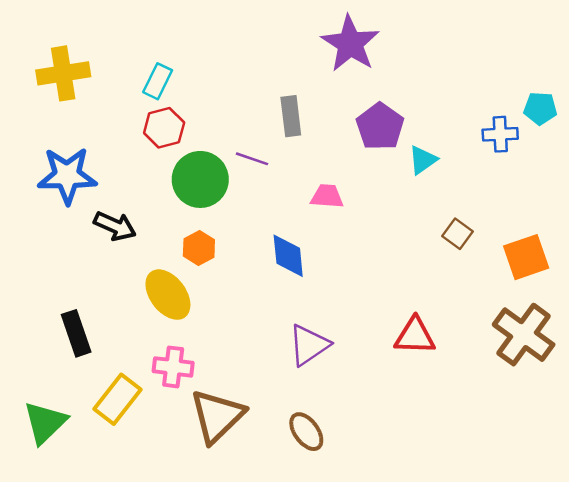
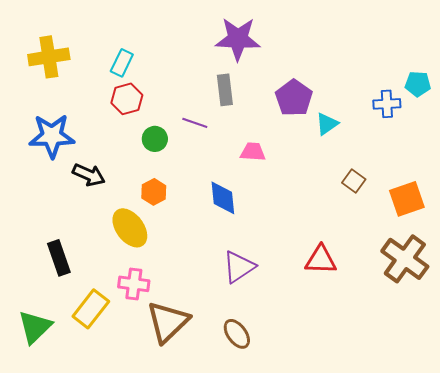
purple star: (350, 44) -> (238, 39), moved, turned -30
green circle: (200, 179) -> (155, 139), size x0.6

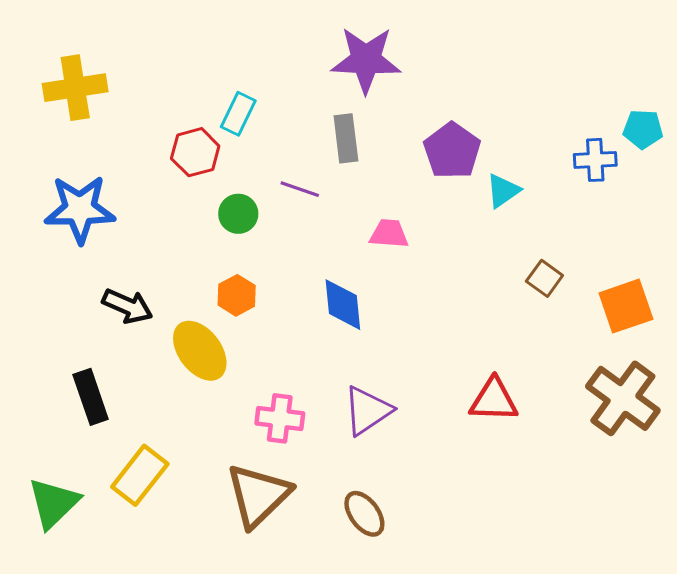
cyan rectangle: (122, 63) -> (238, 114), moved
black arrow: (89, 175) -> (127, 306), moved
pink cross: (134, 284) -> (280, 418), moved

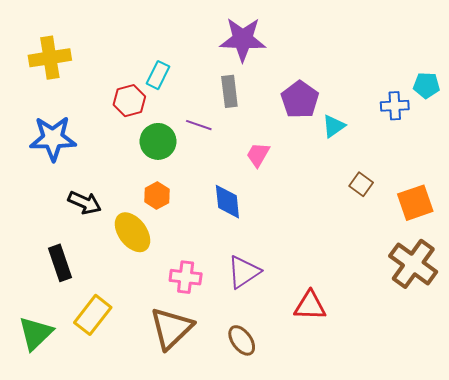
green circle: (238, 214) -> (158, 141), size x1.4
pink trapezoid: (389, 234) -> (258, 155), turned -64
red triangle: (494, 400) -> (310, 306), moved

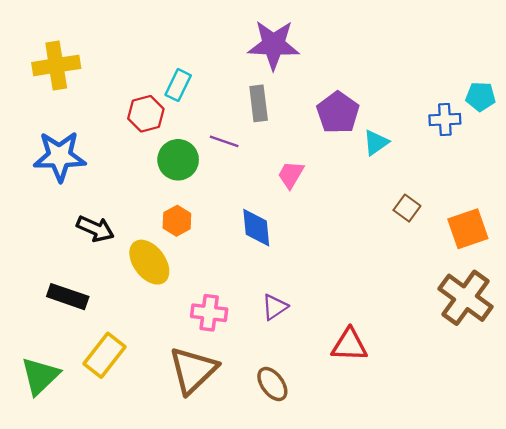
black rectangle: (60, 263) -> (68, 297), turned -52
purple triangle: (244, 272) -> (275, 307), size x0.7

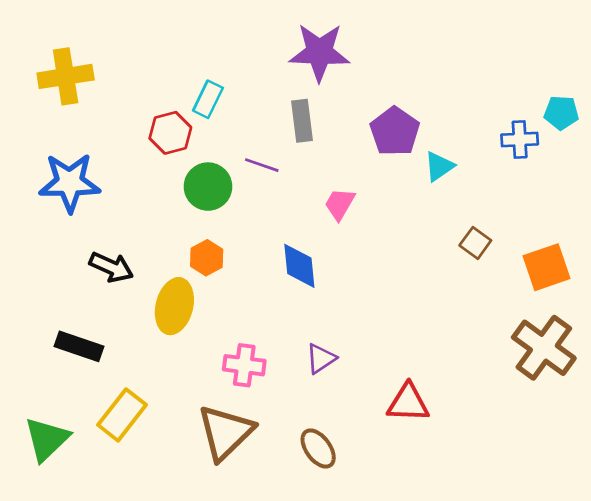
yellow ellipse: (149, 262) -> (174, 306), turned 51

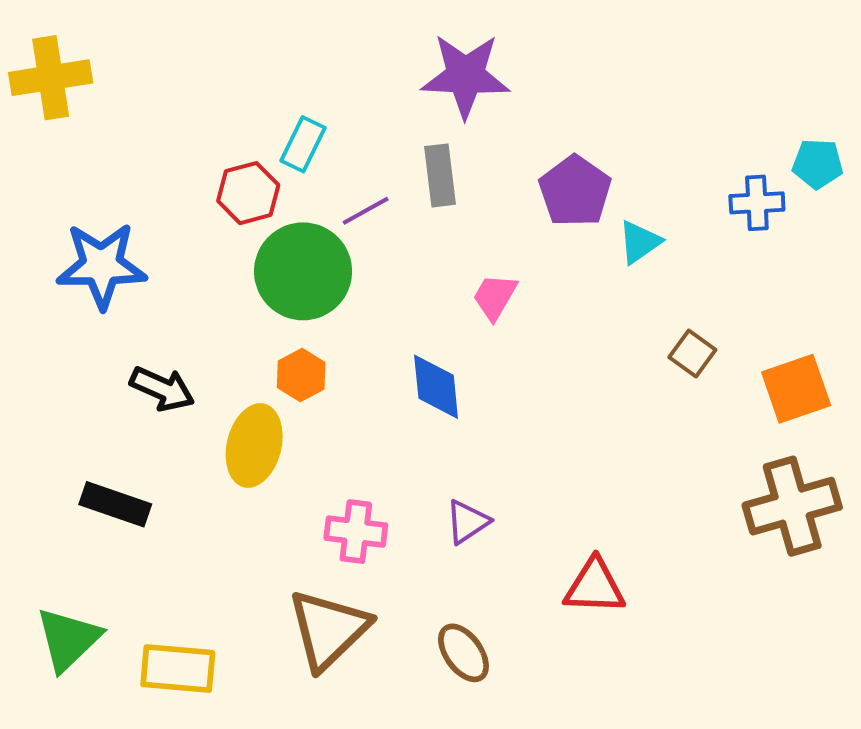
yellow cross: (66, 76) -> (51, 78), moved
purple line: (262, 165) -> (366, 211), moved, turned -48
green circle: (208, 187) -> (303, 271), size x1.4
brown cross: (544, 348) -> (792, 506), turned 38
yellow rectangle: (122, 415) -> (178, 669), moved, turned 57

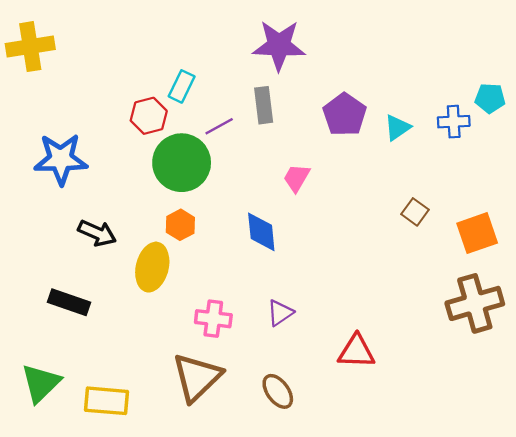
cyan triangle: (640, 242) -> (397, 127), moved

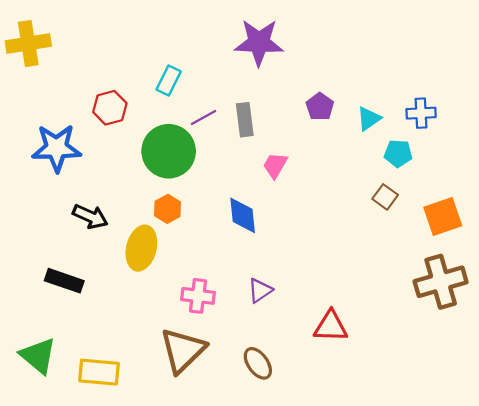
cyan pentagon: (490, 98) -> (398, 153), moved
gray rectangle: (264, 105) -> (245, 120), moved
purple pentagon: (345, 115) -> (320, 107), size x0.7
red hexagon: (149, 116) -> (110, 108), moved
green triangle: (41, 383) -> (38, 356), turned -36

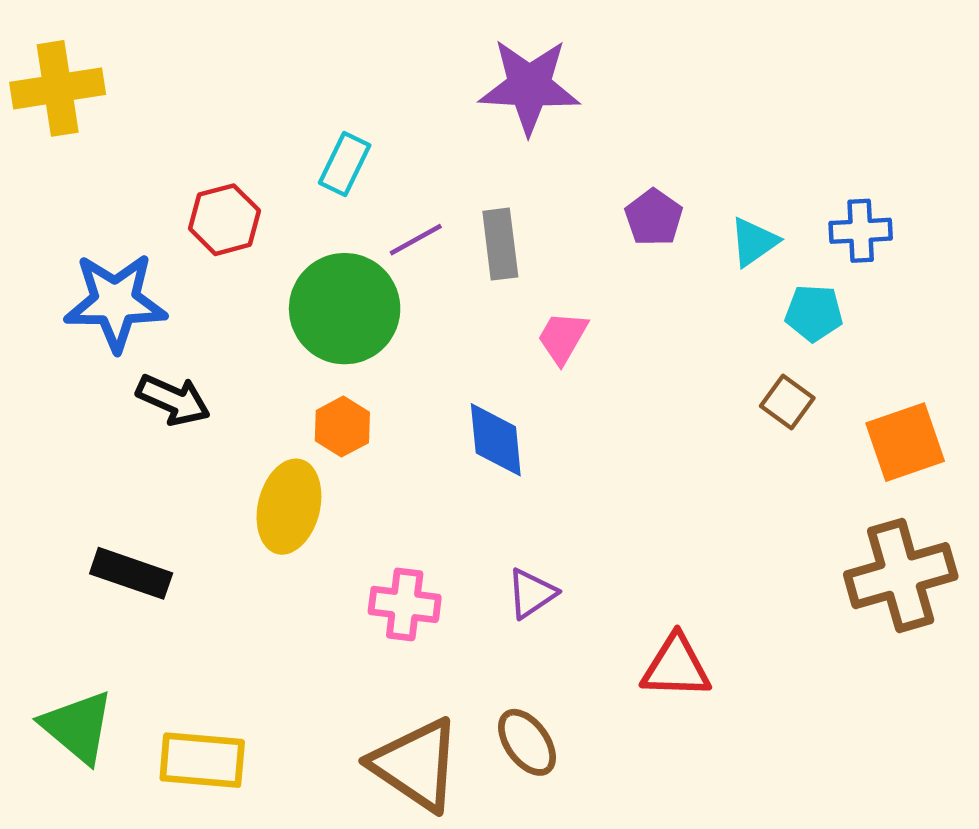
black arrow: (90, 216) -> (173, 400), moved
brown triangle: (183, 350) -> (416, 765), moved, turned -42

